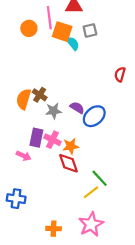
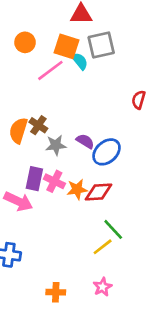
pink line: (49, 18) -> (50, 70), moved, turned 60
gray square: (90, 31) -> (101, 45), size x1.5
pink arrow: (24, 156) -> (18, 201), size x1.5
red diamond: (69, 163) -> (98, 192), moved, turned -75
pink star: (91, 224) -> (103, 287), size x0.6

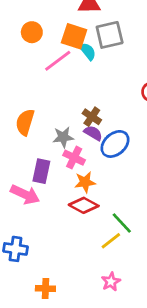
brown cross: (38, 125) -> (92, 117), moved
pink cross: (54, 181) -> (74, 158), moved
red diamond: (98, 192) -> (84, 205), moved, turned 32
orange cross: (56, 292) -> (45, 288), moved

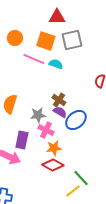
cyan semicircle: (88, 51) -> (56, 64), moved, turned -32
pink line: (58, 61) -> (34, 59), turned 60

